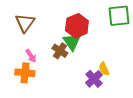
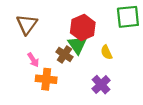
yellow semicircle: (104, 69) -> (106, 52), moved
orange cross: (25, 73) -> (46, 79), moved

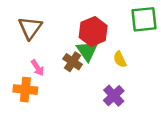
orange cross: (46, 79) -> (25, 90), moved

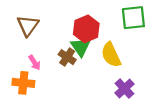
yellow semicircle: (120, 59) -> (111, 55), size x1.6
purple cross: (114, 96) -> (124, 89), moved

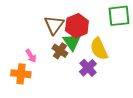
brown triangle: (28, 26) -> (54, 25), moved
purple cross: (124, 89) -> (88, 68), moved

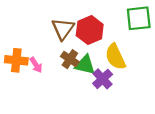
green triangle: (72, 42) -> (85, 65), moved, turned -42
orange cross: (21, 74) -> (16, 60), moved

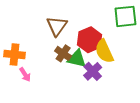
red hexagon: (90, 30) -> (90, 40), moved
pink arrow: (36, 65) -> (25, 75), moved

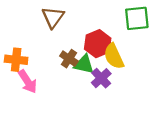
brown triangle: (57, 26) -> (53, 17), moved
pink arrow: (25, 75) -> (28, 82), size x1.5

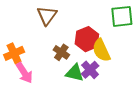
orange cross: (16, 60) -> (14, 53), turned -30
green triangle: (84, 64) -> (75, 73), moved

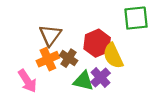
brown triangle: (47, 15) -> (50, 35), moved
orange cross: (14, 53) -> (48, 59), moved

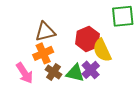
brown triangle: (50, 35) -> (45, 32), turned 40
brown cross: (69, 58) -> (53, 72), moved

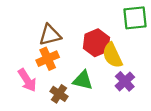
purple cross: (91, 70) -> (125, 81), moved
brown cross: (53, 72) -> (59, 94), moved

